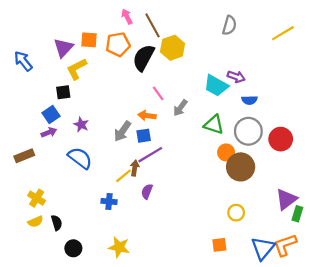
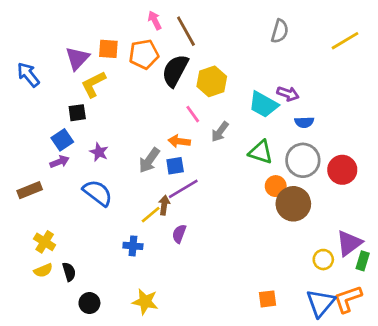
yellow hexagon: (173, 48) -> (212, 81), moved
yellow circle: (236, 213) -> (323, 260), moved

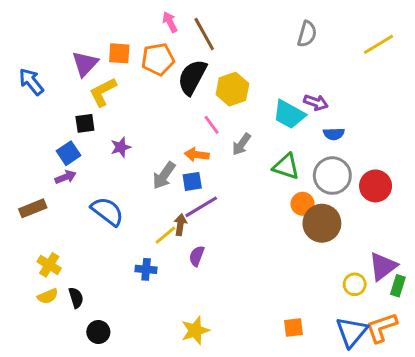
purple star: (99, 152) -> (121, 147), moved, turned 30
yellow star: (145, 302) -> (195, 331), moved, turned -30

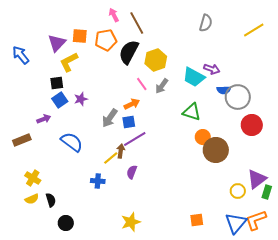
gray arrow: (241, 144) -> (162, 86), moved
blue square: (69, 153) -> (60, 100), moved
orange arrow: (197, 155) -> (132, 104), turned 147
gray circle: (332, 176) -> (238, 97), moved

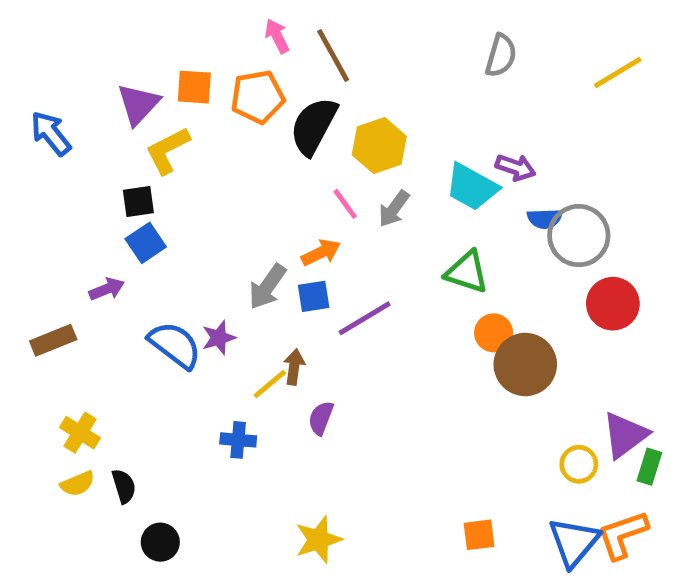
purple star: (81, 99) -> (219, 338), moved
purple line: (135, 139) -> (365, 318), moved

